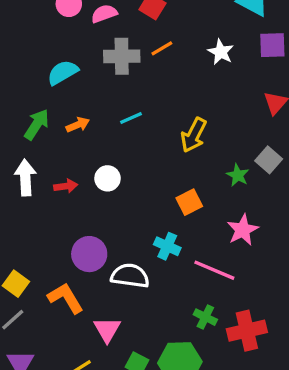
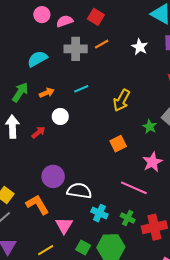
white circle: (107, 178) -> (60, 116), moved
red arrow: (66, 186) -> (38, 132), turned -32
cyan cross: (167, 246) -> (99, 213), moved

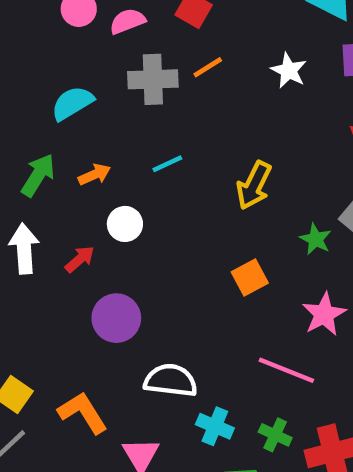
purple circle: (53, 176) -> (116, 318), moved

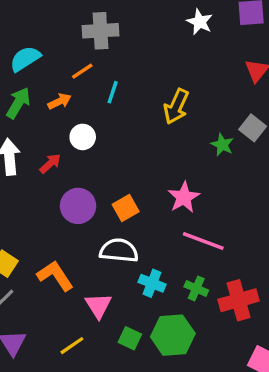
orange line: (208, 67) -> (82, 71), moved
cyan semicircle: (72, 103) -> (25, 59), moved
cyan line: (167, 164) -> (113, 92), turned -45
orange square: (250, 278) -> (126, 208), moved
pink star: (324, 314) -> (184, 197), moved

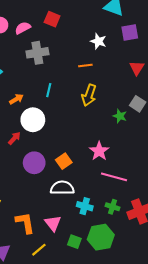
orange line: (82, 71) -> (85, 66), moved, turned 32
white circle: (83, 137) -> (33, 120), size x1.5
orange L-shape: (55, 276) -> (25, 223), moved, turned 30

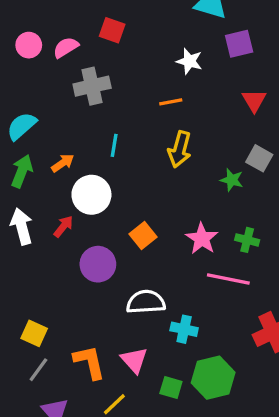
orange square: (64, 161) -> (143, 235), moved
green cross: (112, 207) -> (247, 240), moved

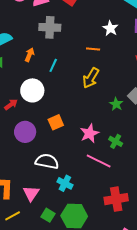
orange arrow: (63, 163) -> (30, 55), moved, turned -48

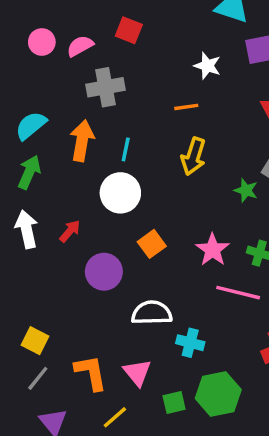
orange arrow: (30, 55) -> (82, 141), size x1.6
white circle: (32, 90) -> (120, 193), moved
green square: (48, 215) -> (174, 403), turned -32

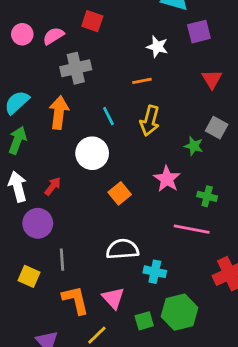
cyan line: (126, 149) -> (108, 116), moved, turned -36
pink star: (213, 250) -> (167, 179), moved
purple circle: (104, 272) -> (38, 223), moved
gray line: (38, 378) -> (62, 260), moved, turned -40

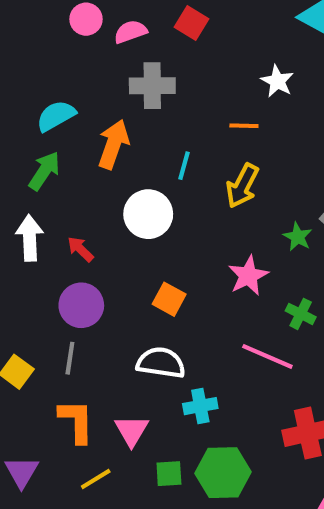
cyan line: (108, 116) -> (184, 166), turned 30
red arrow: (53, 186) -> (80, 249), turned -96
orange square: (120, 193) -> (169, 299), moved, turned -35
purple circle: (38, 223) -> (81, 305), moved
cyan cross: (155, 272) -> (200, 406), turned -35

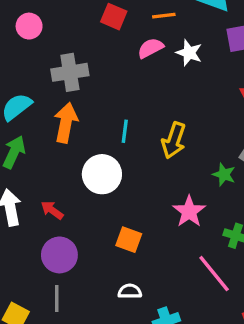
pink semicircle: (130, 32) -> (150, 48), moved
gray cross: (152, 86) -> (70, 72), moved
orange line: (244, 126) -> (164, 16), moved
pink line: (267, 356) -> (214, 274), turned 36
white semicircle: (161, 363) -> (130, 291), size x0.6

